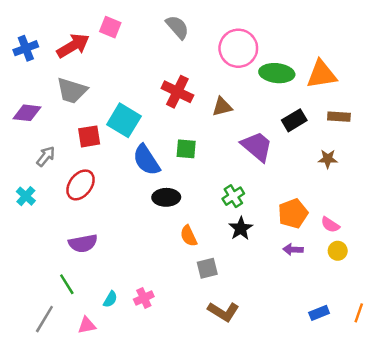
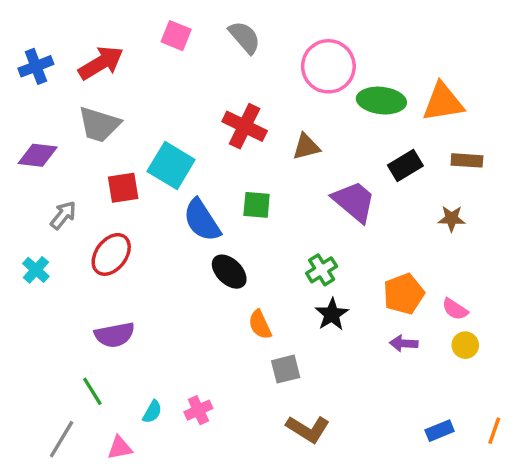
pink square: (110, 27) -> (176, 36), moved
black ellipse: (166, 197) -> (229, 272), turned 45

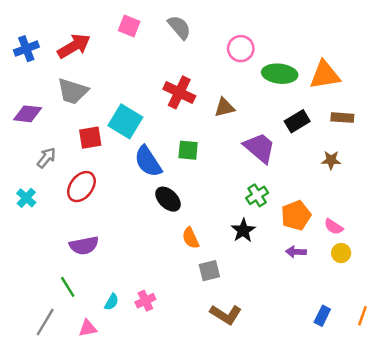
pink circle: (328, 66) -> (241, 49), size x0.7
green cross: (322, 270) -> (257, 195), moved
blue rectangle: (440, 431) -> (322, 316), turned -42

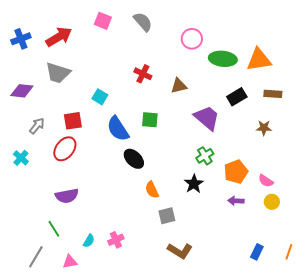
red cross: (179, 92) -> (143, 74), size x0.7
cyan square: (125, 121) -> (100, 97), size x0.6
red square: (90, 138) -> (73, 121), moved

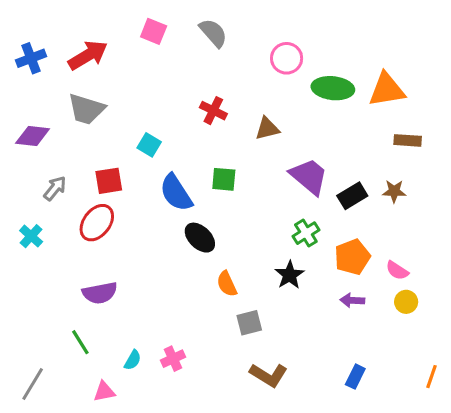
black rectangle: (237, 97) -> (352, 196), moved
blue rectangle: (257, 252) -> (355, 377), moved
gray line: (36, 257) -> (33, 384), moved

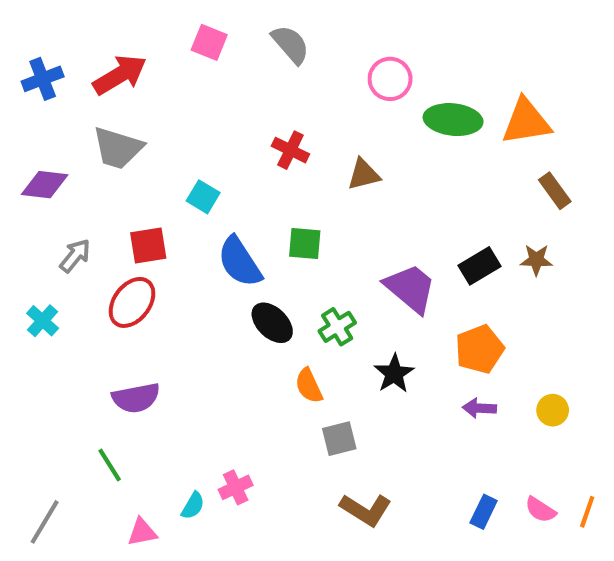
brown rectangle: (408, 140) -> (555, 191), turned 50
purple trapezoid: (309, 176) -> (410, 288), moved
green cross: (306, 233) -> (337, 327), moved
pink semicircle: (397, 270) -> (540, 510), moved
cyan semicircle: (133, 360) -> (193, 506), moved

